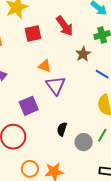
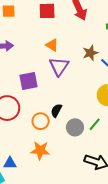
brown star: (83, 54) -> (90, 53), moved
orange circle: (30, 169) -> (41, 121), moved

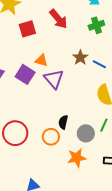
purple square: (28, 81) -> (25, 74), moved, turned -30
orange star: (40, 150) -> (77, 158), moved

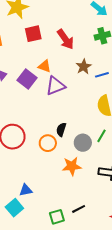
red arrow: (58, 19) -> (65, 39), moved
blue line: (99, 64) -> (102, 75), turned -48
purple triangle: (54, 79) -> (55, 86), turned 45

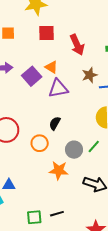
black semicircle: (61, 130) -> (55, 123), moved

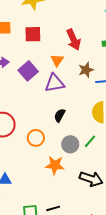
red square: (47, 33) -> (33, 34), moved
orange triangle: (51, 67) -> (57, 60), moved, turned 32
black semicircle: (55, 123) -> (60, 115), moved

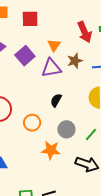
red arrow: (73, 40) -> (85, 32), moved
brown star: (86, 70) -> (75, 61), moved
green line: (90, 141) -> (91, 134), moved

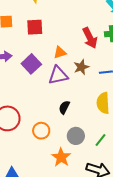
orange triangle: (54, 45) -> (60, 52), turned 40
orange star: (51, 150) -> (61, 157), turned 30

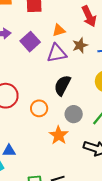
black semicircle: (64, 107) -> (62, 85), size x1.5

